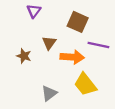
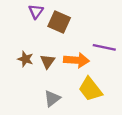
brown square: (78, 22) -> (59, 22), moved
brown triangle: (49, 43) -> (48, 61), moved

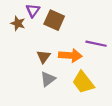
brown star: (25, 59) -> (18, 23), moved
gray triangle: (52, 98) -> (48, 79), moved

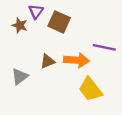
brown triangle: (44, 57) -> (47, 61), turned 32
gray triangle: (48, 79) -> (20, 76), moved

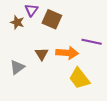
brown triangle: (47, 61) -> (42, 54), turned -40

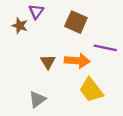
brown square: (52, 19) -> (76, 22), moved
gray triangle: (17, 67) -> (37, 99), moved

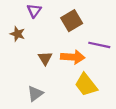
brown square: (76, 22) -> (72, 21), turned 35
brown star: (20, 26) -> (18, 34), moved

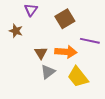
gray triangle: (35, 94) -> (48, 72), moved

